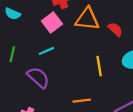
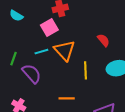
orange triangle: (87, 19) -> (64, 50), moved, turned 35
green line: (12, 54) -> (14, 59), moved

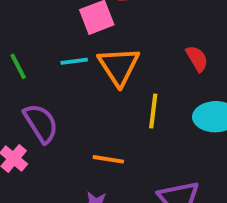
green line: (14, 59) -> (18, 66), turned -56
purple semicircle: (32, 74) -> (41, 123), moved

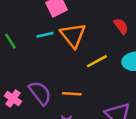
yellow line: (153, 111) -> (97, 61), turned 60
purple semicircle: (41, 123) -> (40, 93), moved

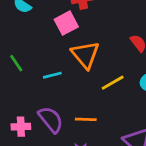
cyan line: (45, 35) -> (52, 75), moved
pink cross: (13, 99) -> (21, 127), turned -35

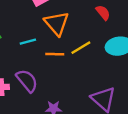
orange line: (86, 119) -> (55, 54), moved

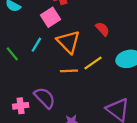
red semicircle: (103, 13) -> (102, 29), moved
cyan line: (28, 42) -> (36, 45), moved, turned -40

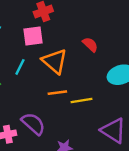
pink square: (51, 17) -> (33, 36), turned 30
yellow line: (93, 63) -> (82, 100), moved, turned 30

